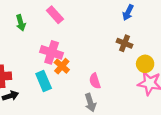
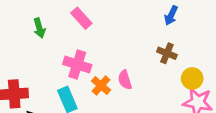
orange cross: (62, 66) -> (101, 85), moved
pink semicircle: (95, 81) -> (125, 80), moved

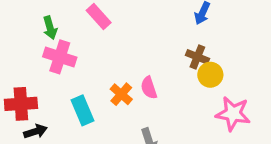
pink cross: (77, 64) -> (60, 57), moved
yellow circle: (192, 78) -> (210, 75), moved

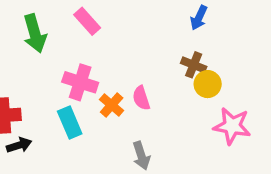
green arrow: (50, 28) -> (35, 33), size x1.5
pink cross: (60, 57) -> (80, 82), moved

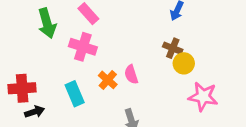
pink cross: (80, 82) -> (83, 47), moved

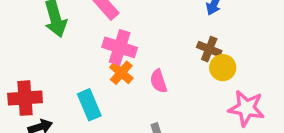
pink cross: (83, 47) -> (120, 47), moved
orange cross: (108, 80) -> (121, 73), moved

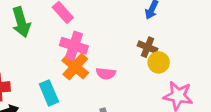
orange cross: (121, 73) -> (75, 67), size x1.4
pink semicircle: (159, 81) -> (106, 74), turned -66

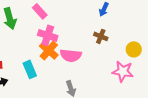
yellow circle: (159, 62) -> (134, 49), moved
pink semicircle: (106, 74) -> (71, 55), size x1.5

